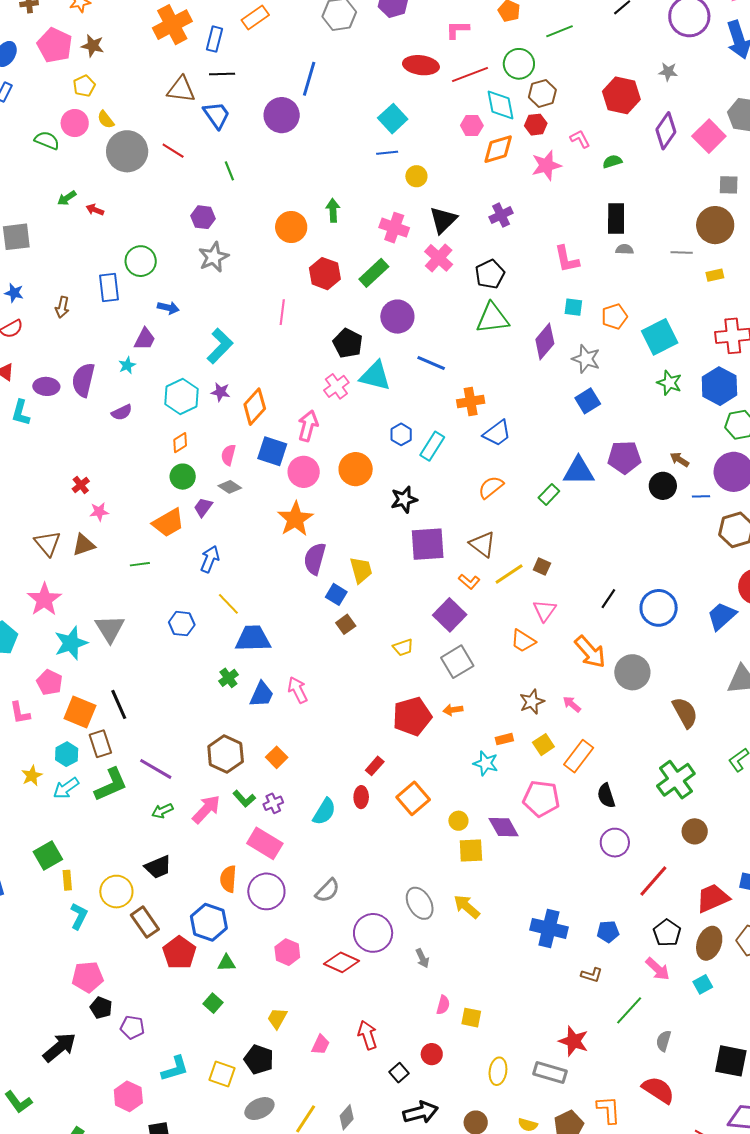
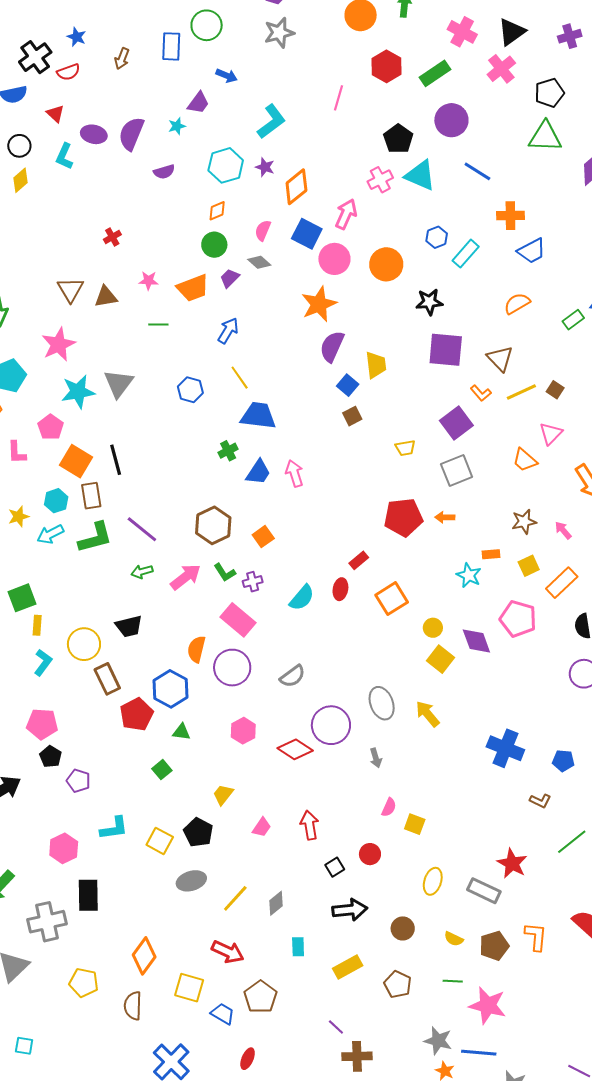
pink star: (99, 512) -> (148, 281), moved
yellow square: (471, 851) -> (440, 659), turned 32

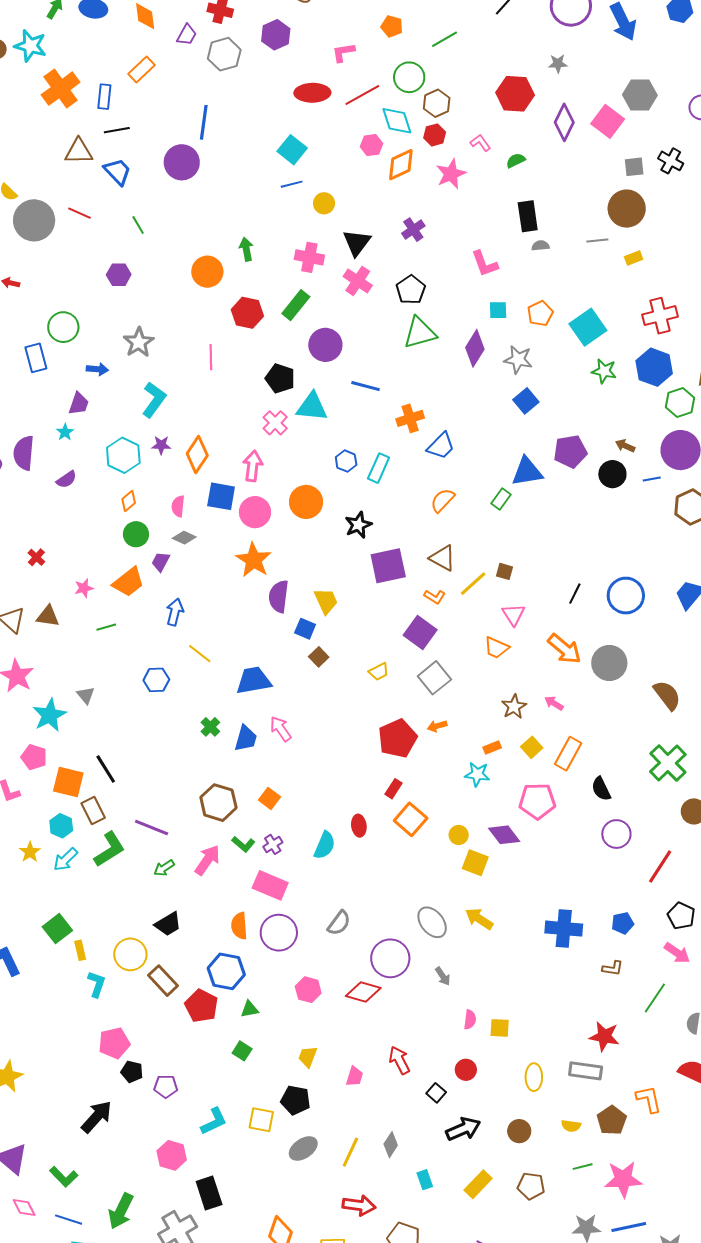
gray star: (279, 33) -> (139, 342), moved
brown triangle: (106, 297) -> (48, 616), turned 35
gray triangle: (119, 383) -> (86, 695), size x0.6
blue trapezoid: (258, 416) -> (254, 680), moved
red rectangle: (359, 560) -> (393, 789), moved

